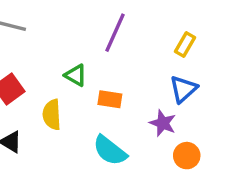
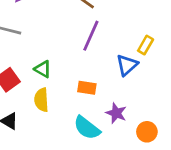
green triangle: (76, 75) -> (43, 69), moved
blue triangle: (183, 89) -> (127, 65), moved
purple star: (163, 123) -> (116, 113), moved

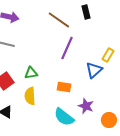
green triangle: (43, 69) -> (31, 73), turned -40

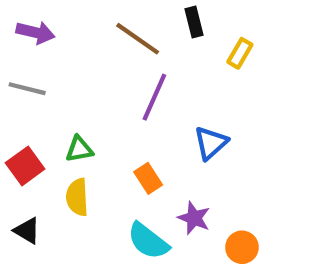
yellow rectangle: (108, 55) -> (240, 53), moved
orange rectangle: (64, 87) -> (148, 178), turned 48

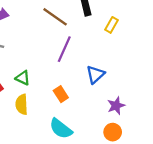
green triangle: (79, 149) -> (23, 78), turned 35
purple star: (194, 218) -> (116, 106), moved, turned 30

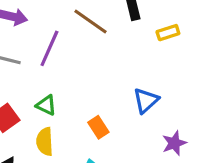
yellow rectangle: (111, 25) -> (168, 33), turned 42
purple line: (64, 49) -> (49, 48), moved

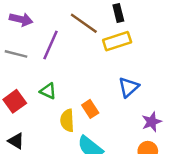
yellow rectangle: (168, 33) -> (117, 41), moved, size x1.5
yellow semicircle: (45, 142) -> (67, 120), moved

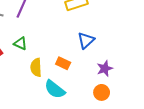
orange rectangle: (90, 109) -> (63, 63), moved, turned -32

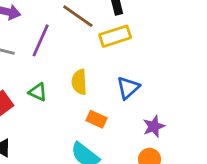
yellow semicircle: (36, 67) -> (79, 82), moved

